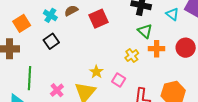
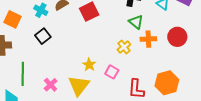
orange square: (22, 23) -> (12, 19), turned -30

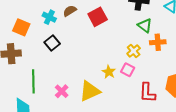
yellow star: (89, 65) -> (109, 72), moved
pink square: (112, 72) -> (128, 70), moved
yellow triangle: (79, 86) -> (90, 91), turned 30

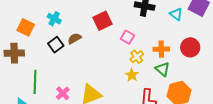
brown semicircle: (70, 11) -> (74, 38), moved
green triangle: (145, 26) -> (162, 69), moved
pink square: (128, 70) -> (127, 37), moved
yellow star: (109, 72) -> (132, 75), moved

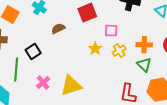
pink square: (127, 37) -> (111, 31), turned -32
black square: (56, 45) -> (33, 51), moved
yellow star: (132, 75) -> (95, 49), moved

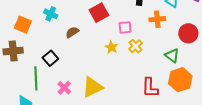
orange cross: (144, 45) -> (157, 19), moved
green triangle: (144, 65) -> (172, 56), moved

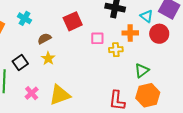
red circle: (188, 33) -> (159, 34), moved
yellow cross: (136, 46) -> (116, 50), moved, turned 32
yellow star: (111, 47) -> (48, 58), moved
green triangle: (172, 56) -> (142, 70), turned 42

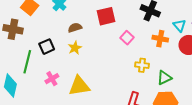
pink square: (97, 38) -> (127, 38), turned 32
yellow cross: (116, 50) -> (142, 65), moved

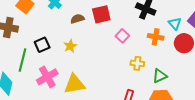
brown semicircle: (75, 28) -> (77, 19), moved
pink cross: (52, 79) -> (47, 77), size x1.5

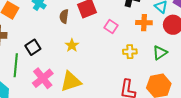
brown semicircle: (77, 19) -> (64, 16), turned -56
yellow star: (70, 46) -> (72, 45), moved
green triangle: (160, 76) -> (160, 53), moved

